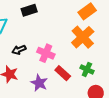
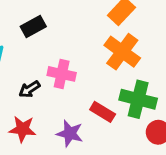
pink cross: (46, 53) -> (62, 74), moved
green cross: (87, 69) -> (138, 99), size x1.6

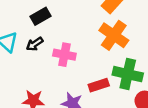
black arrow: (29, 89) -> (35, 44), moved
red rectangle: (103, 112) -> (99, 85), turned -48

